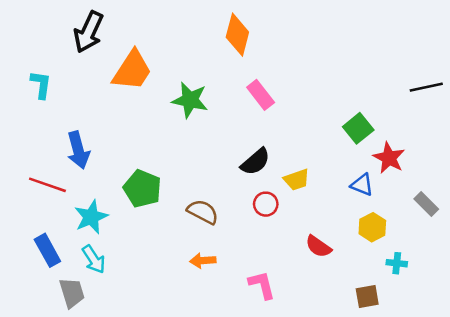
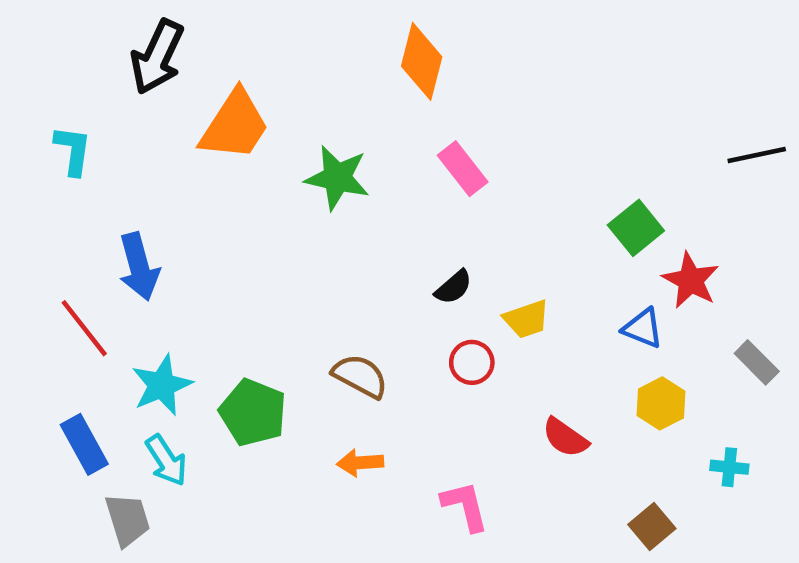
black semicircle: (255, 162) -> (454, 287), size x0.7
red line: (47, 185) -> (84, 328), turned 33
green pentagon: (142, 189) -> (253, 413), moved
cyan cross: (397, 263) -> (729, 467), moved
brown square: (367, 297) -> (652, 527), turned -30

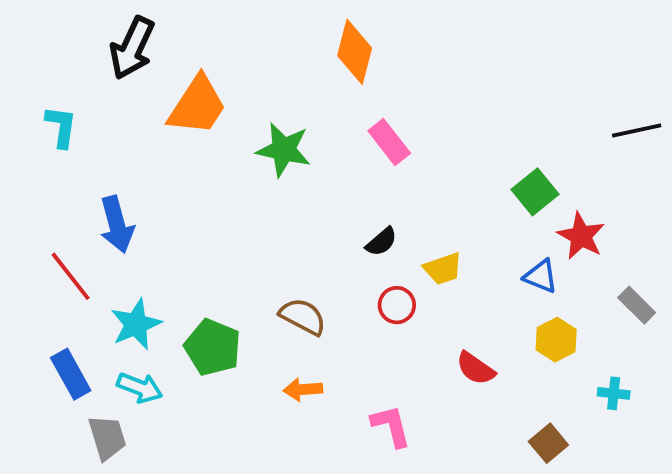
cyan arrow: (166, 460) -> (140, 388), turned -36

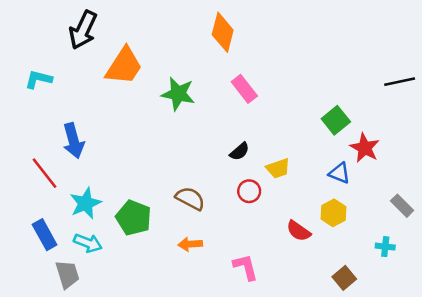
cyan L-shape: (61, 127) -> (39, 79), turned -84
gray rectangle: (637, 305) -> (402, 206), moved
yellow hexagon: (556, 340) -> (333, 213), moved

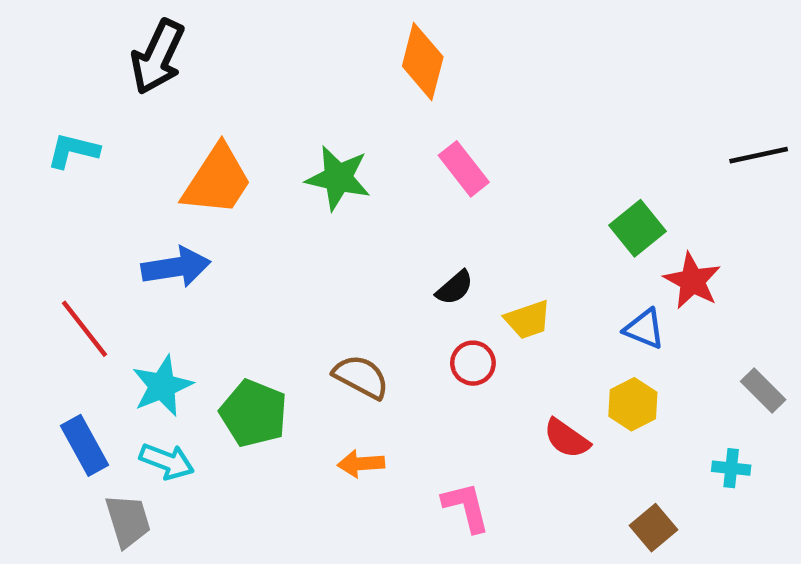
orange trapezoid: (124, 66) -> (217, 180), moved
blue arrow: (73, 141) -> (176, 267), moved, turned -84

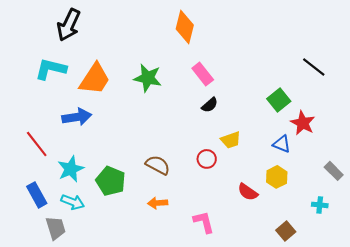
cyan L-shape: (73, 151) -> (51, 69), moved, size x1.4
black line: (759, 155) -> (314, 67), moved, turned 50
black semicircle: (455, 288) -> (210, 105), moved

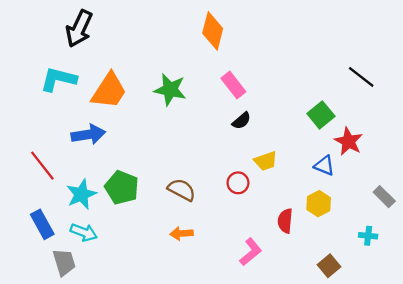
green pentagon: (111, 181) -> (122, 187), moved
red semicircle: (248, 192) -> (285, 221), turned 60
pink L-shape: (204, 222) -> (251, 252), moved, turned 65

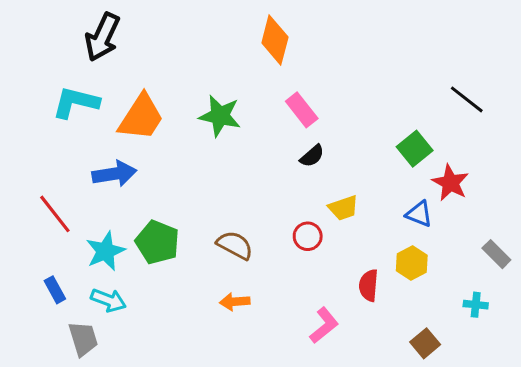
blue rectangle: (42, 224) -> (55, 290), size x0.7

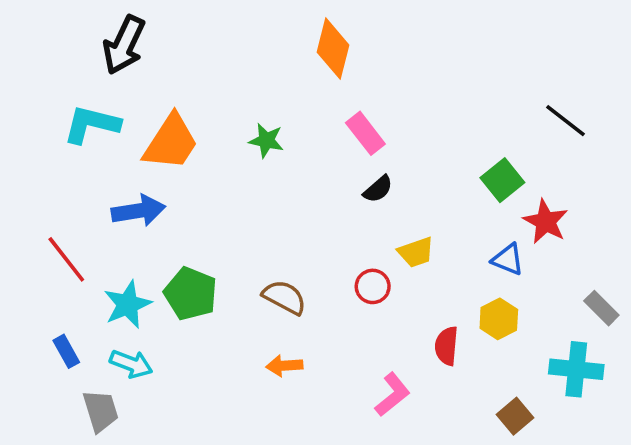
green star: (220, 116) -> (266, 140), size x0.7
cyan cross: (476, 305) -> (576, 369), size x1.8

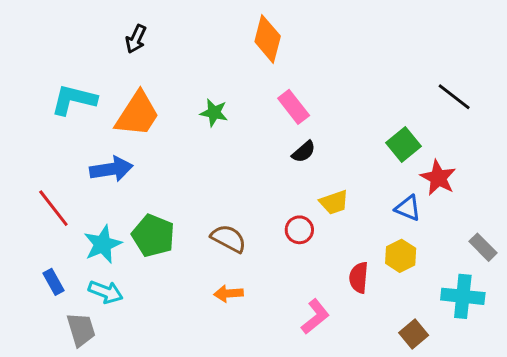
black arrow: (124, 45) -> (136, 39), moved, size x0.6

